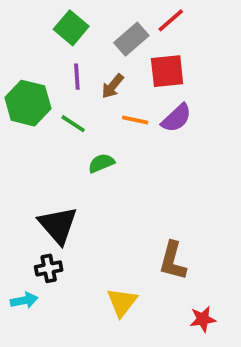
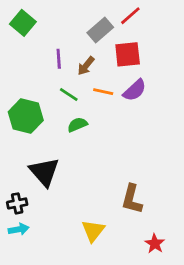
green square: (71, 28) -> (23, 23), moved
green hexagon: (28, 103) -> (26, 116), moved
green line: (73, 124) -> (69, 95), moved
black cross: (49, 268) -> (17, 203), moved
red star: (203, 319) -> (155, 244), turned -30

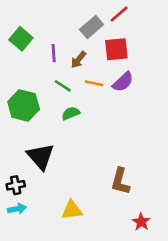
green square: (23, 23) -> (21, 39), moved
yellow triangle: (93, 231) -> (72, 210), moved, turned 45

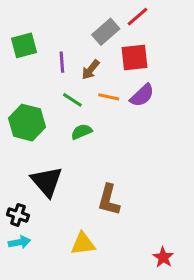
green square: (21, 39) -> (24, 45), turned 35
brown L-shape: (120, 181) -> (109, 200), moved
black cross: (16, 185) -> (18, 215), turned 30

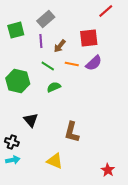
red line: (138, 17) -> (106, 11), moved
gray rectangle: (106, 32) -> (46, 19), moved
black triangle: (47, 182) -> (31, 120), size x0.7
yellow triangle: (83, 244) -> (55, 161), turned 30

